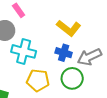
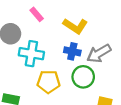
pink rectangle: (19, 10) -> (37, 14), moved

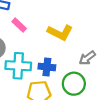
blue cross: (72, 51) -> (47, 67), moved
gray arrow: (99, 53) -> (87, 58), size x0.7

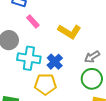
blue cross: (47, 67) -> (55, 62), turned 35
green circle: (74, 84) -> (92, 79), moved

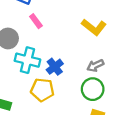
yellow L-shape: (69, 31) -> (94, 27), moved

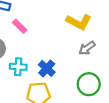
cyan cross: (27, 60) -> (18, 67), size x0.7
gray arrow: (95, 66) -> (87, 48), moved

